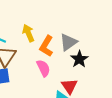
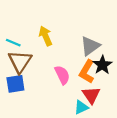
orange L-shape: (46, 46) -> (87, 72), moved

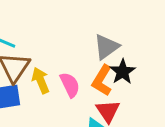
yellow arrow: (46, 36) -> (41, 80), moved

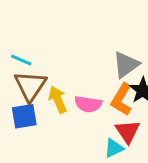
pink semicircle: (70, 85) -> (88, 104), turned 125

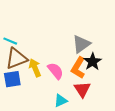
brown triangle: (30, 86) -> (16, 59), turned 35
pink semicircle: (88, 104) -> (56, 71), turned -138
cyan triangle: (114, 148) -> (61, 101), moved

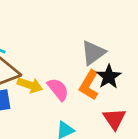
yellow arrow: (35, 68) -> (30, 85), turned 132
red triangle: (82, 89) -> (114, 119), moved

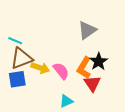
gray triangle: (93, 53) -> (87, 30), moved
red triangle: (114, 119) -> (92, 83), moved

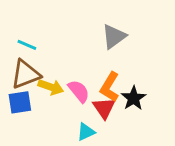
cyan line: (15, 41) -> (27, 45), moved
black star: (99, 62) -> (134, 98), moved
red triangle: (92, 83) -> (104, 108), moved

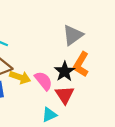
orange L-shape: (110, 87) -> (81, 64), moved
black star: (134, 98) -> (65, 71), moved

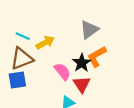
orange L-shape: (81, 64) -> (97, 56), turned 30
yellow arrow: (20, 77) -> (45, 43), moved, turned -48

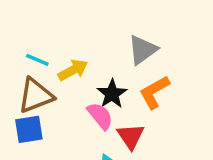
black star: (82, 63) -> (112, 94), moved

